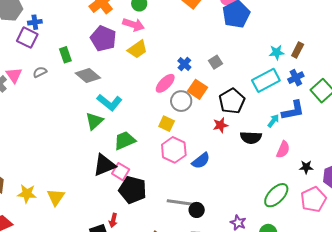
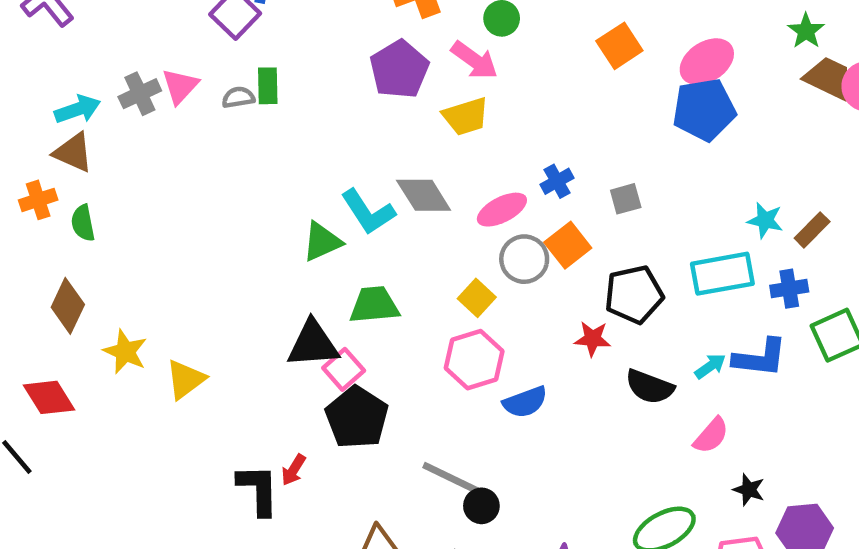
green rectangle: (65, 55) -> (268, 86), moved
gray diamond: (88, 75) -> (424, 195), moved

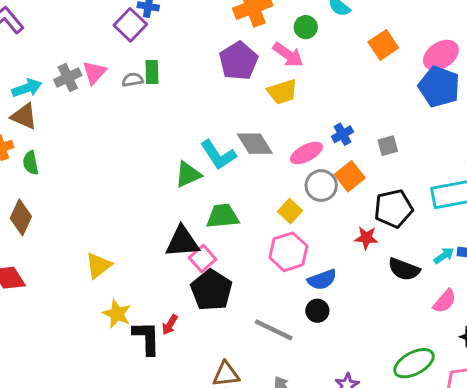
blue pentagon: (704, 110) -> (439, 87), turned 30
yellow star: (125, 352) -> (117, 314), moved
black circle: (481, 506) -> (317, 311), moved

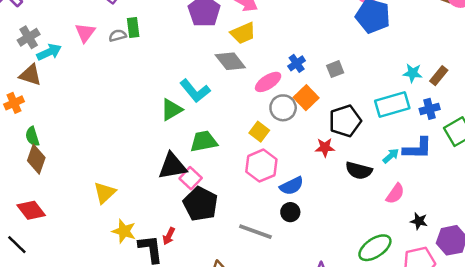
gray cross: (68, 78) -> (29, 37), moved
cyan arrow: (27, 88) -> (49, 52), moved
gray diamond: (255, 144) -> (230, 61), moved
green semicircle: (31, 163) -> (32, 136), moved

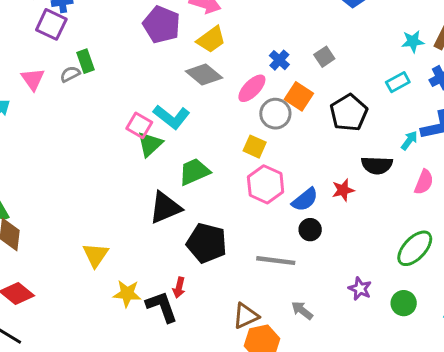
cyan rectangle: (392, 105) -> (398, 82), size x0.6
red star: (325, 147) -> (343, 190), moved
pink square: (191, 178) -> (139, 125), moved

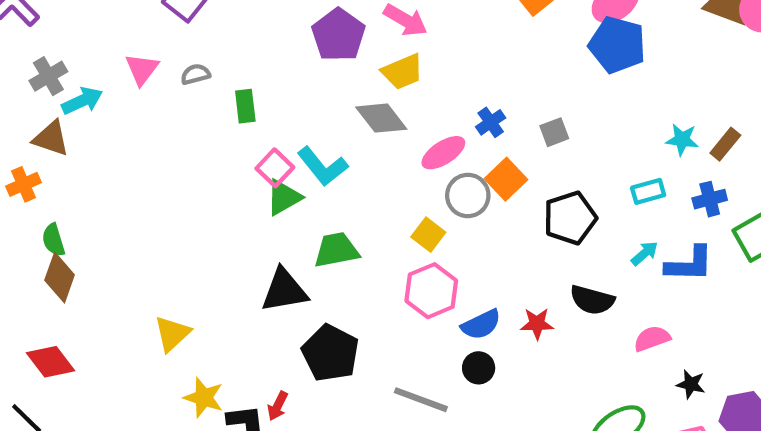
green rectangle: (86, 61) -> (245, 106), moved
cyan arrow: (409, 140) -> (644, 253), moved
pink semicircle: (424, 182) -> (652, 339), turned -145

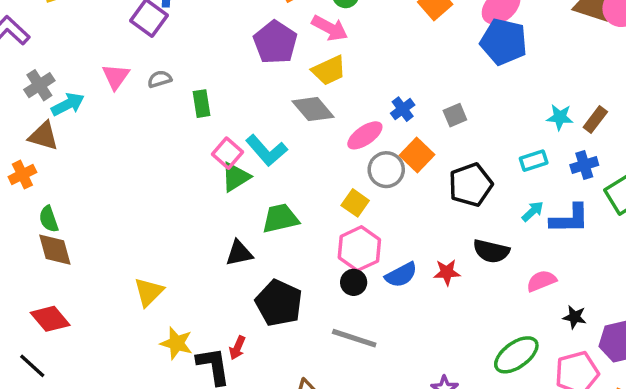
brown diamond: (60, 277) -> (55, 250), turned -33
black triangle: (284, 290) -> (239, 253), size x0.7
black circle: (479, 368) -> (354, 282), moved

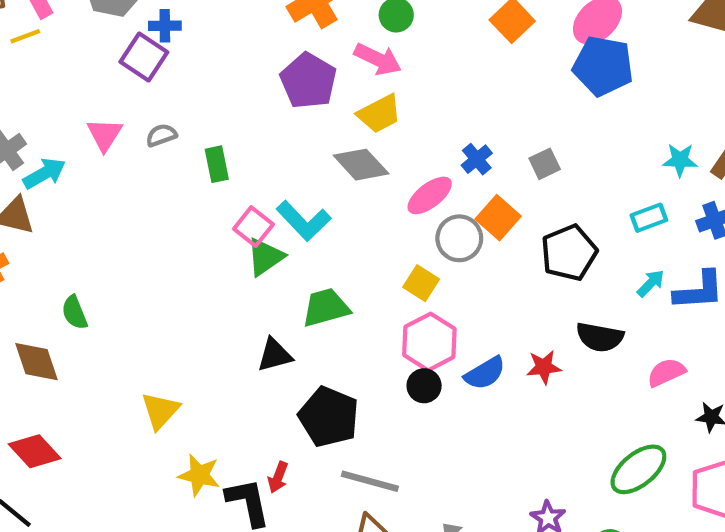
green semicircle: (49, 219) -> (74, 312), moved
gray line: (354, 338) -> (370, 481), moved

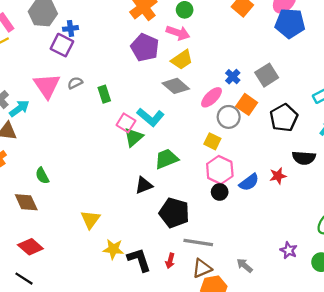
pink triangle: (104, 135) -> (47, 86), size x1.5
gray square: (545, 164) -> (267, 75), size x1.5
red arrow: (278, 477) -> (170, 261), moved

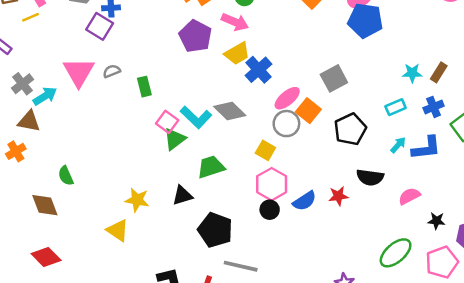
blue cross: (233, 77) -> (259, 70), moved, size x1.5
gray diamond: (176, 86) -> (230, 111), moved
pink ellipse: (212, 97) -> (287, 98), moved
yellow triangle: (90, 219) -> (118, 230), turned -36
yellow star: (113, 249) -> (137, 200), moved

